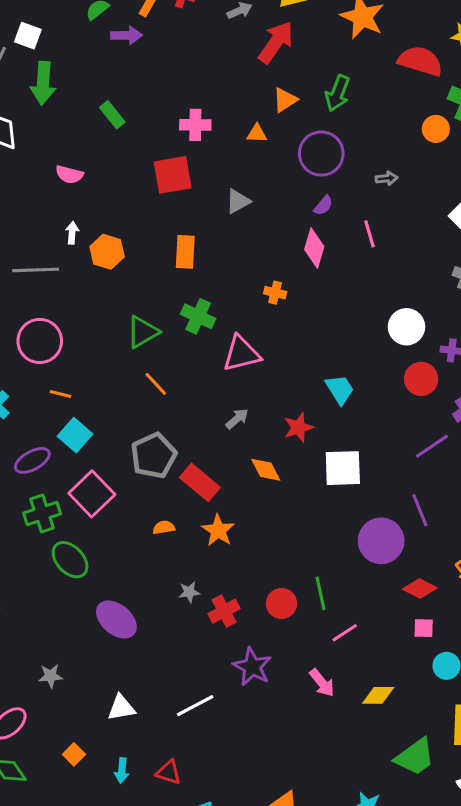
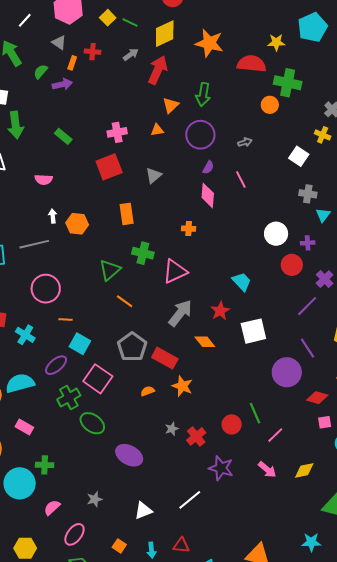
gray arrow: (237, 419) -> (180, 313), size x1.8

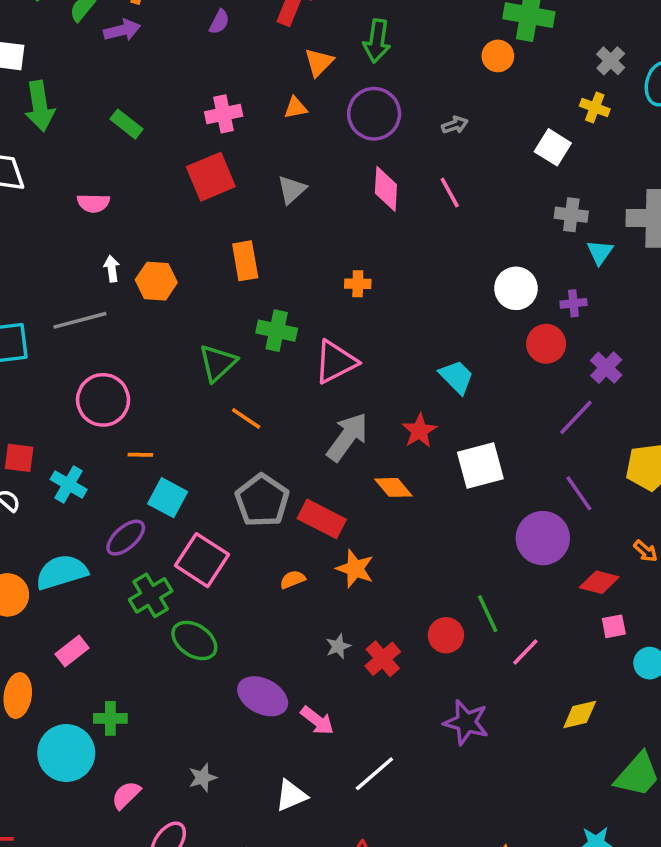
purple semicircle: (208, 167) -> (219, 22), moved
pink diamond: (208, 195) -> (386, 189), moved
pink rectangle: (24, 427) -> (72, 651), turned -66
purple star: (221, 468) -> (466, 722), moved
pink arrow: (267, 470) -> (317, 721), moved

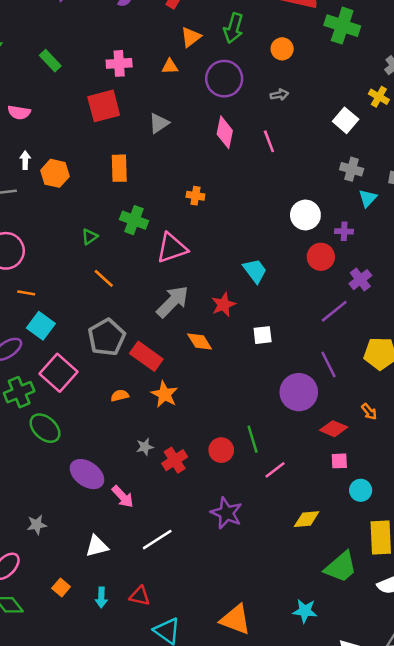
orange circle: (498, 56) -> (282, 49), moved
green triangle: (218, 363) -> (90, 237), size x0.6
white square: (480, 465) -> (263, 335), size x0.6

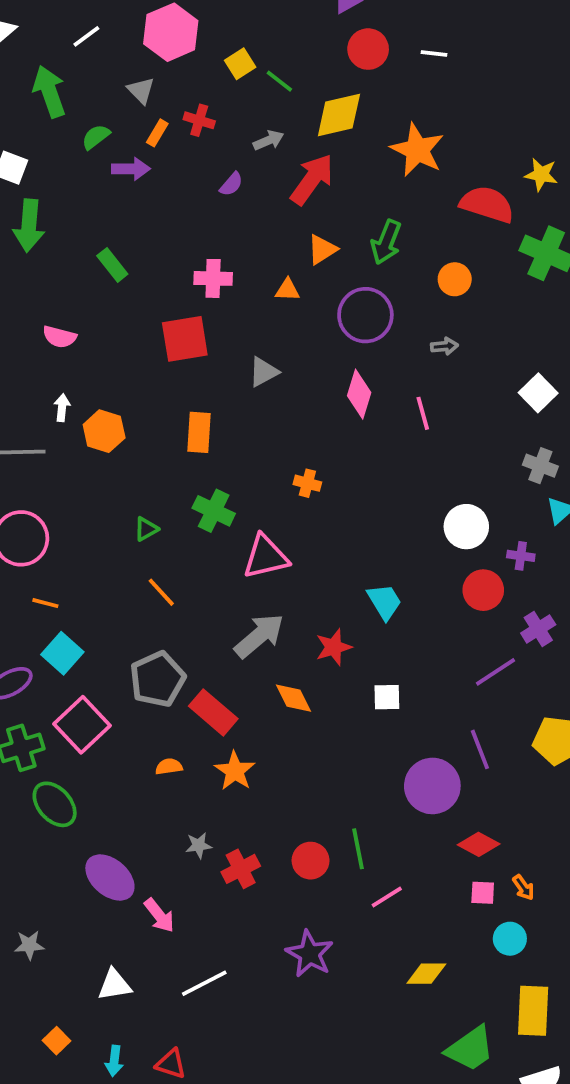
orange arrow: (369, 412) -> (523, 887), moved

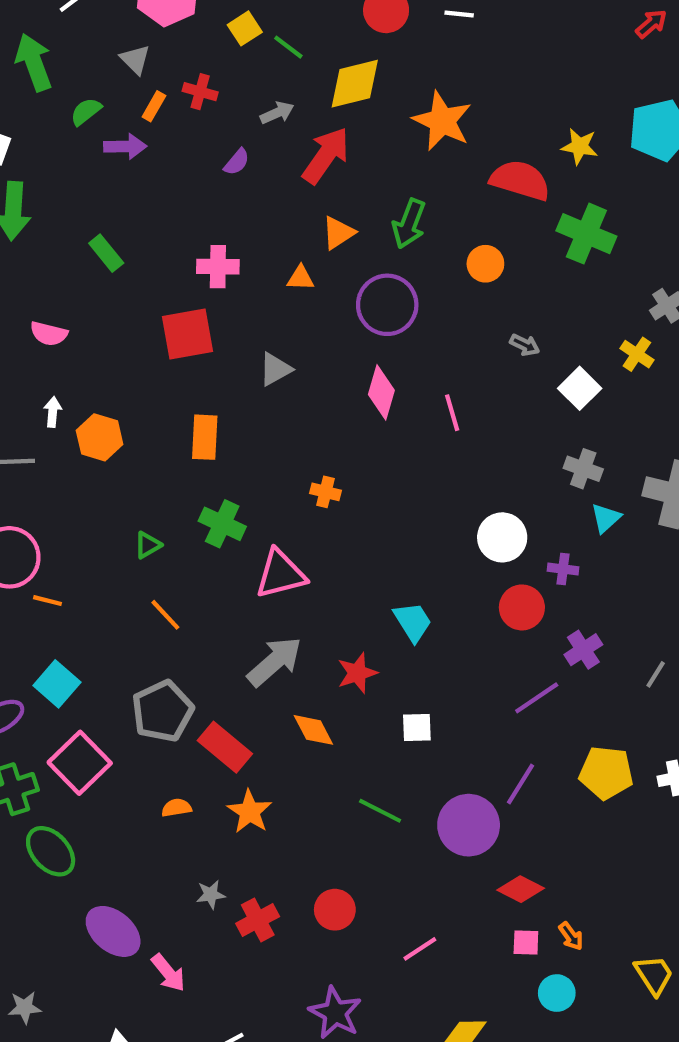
gray arrow: (444, 346) -> (525, 345), moved, turned 32
orange line: (45, 603) -> (47, 601), moved
purple line: (480, 749) -> (521, 784), turned 54
green line: (358, 849) -> (380, 811), moved, turned -51

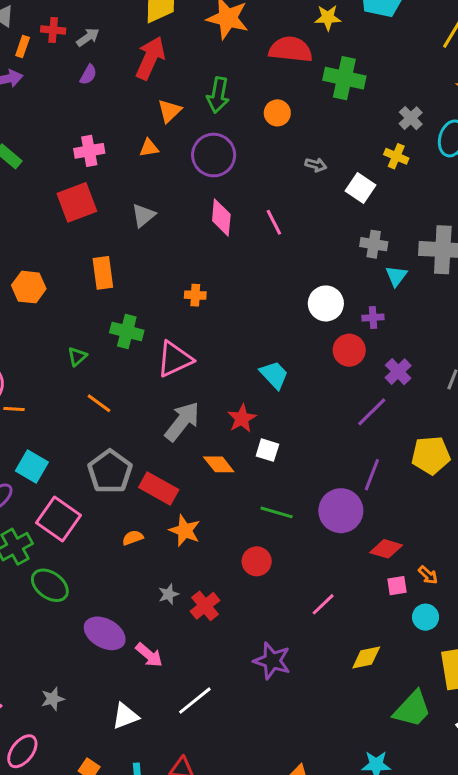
gray arrow: (277, 113) -> (88, 37), moved
white square: (417, 728) -> (267, 450), moved, turned 30
red circle: (335, 910) -> (257, 561), moved

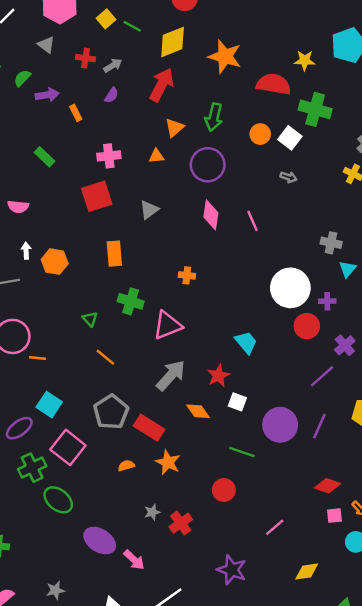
orange rectangle: (23, 47) -> (76, 113), moved, turned -49
white square: (360, 188) -> (290, 138), moved
white circle: (326, 303) -> (290, 288), size x1.4
green triangle: (77, 356) -> (90, 319), turned -35
purple circle: (341, 511) -> (280, 425), moved

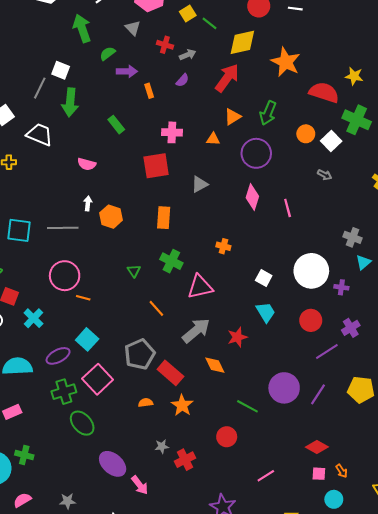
red circle: (307, 326) -> (311, 320), moved
orange line: (105, 357) -> (156, 308), moved
white square: (237, 402) -> (264, 278), moved

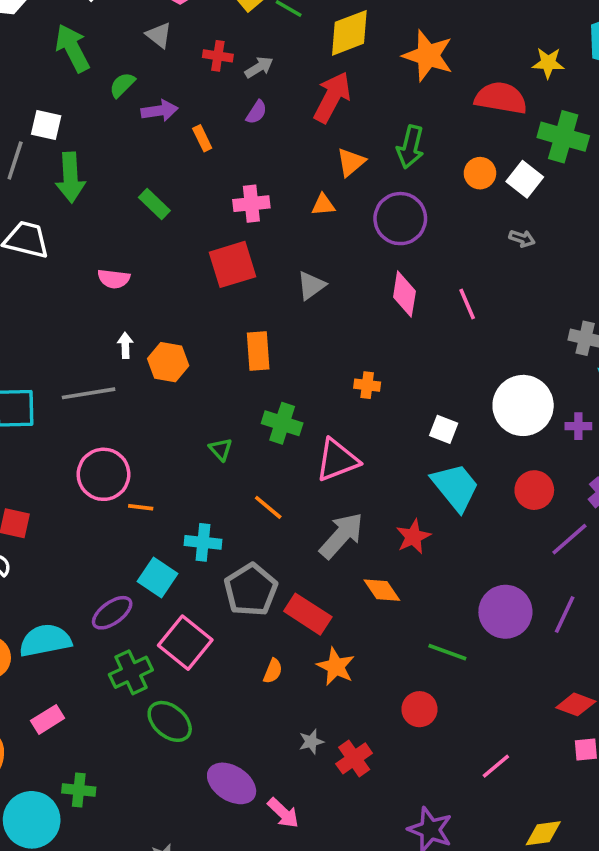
cyan trapezoid: (266, 312) -> (455, 487), size x1.4
cyan cross: (33, 318) -> (203, 542), moved, turned -30
orange semicircle: (146, 403) -> (273, 671), turned 128

